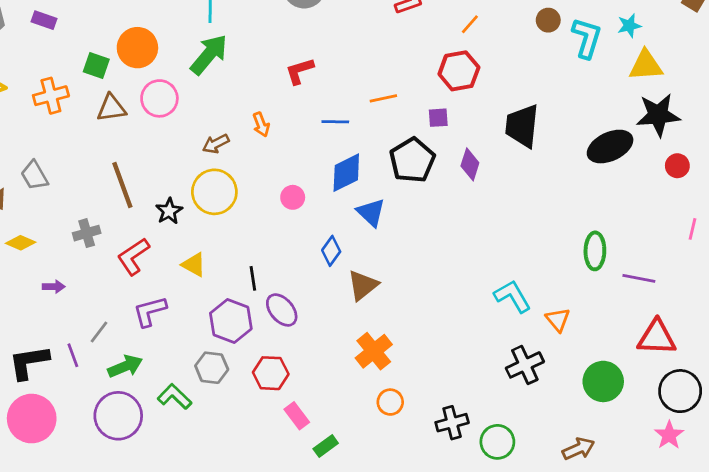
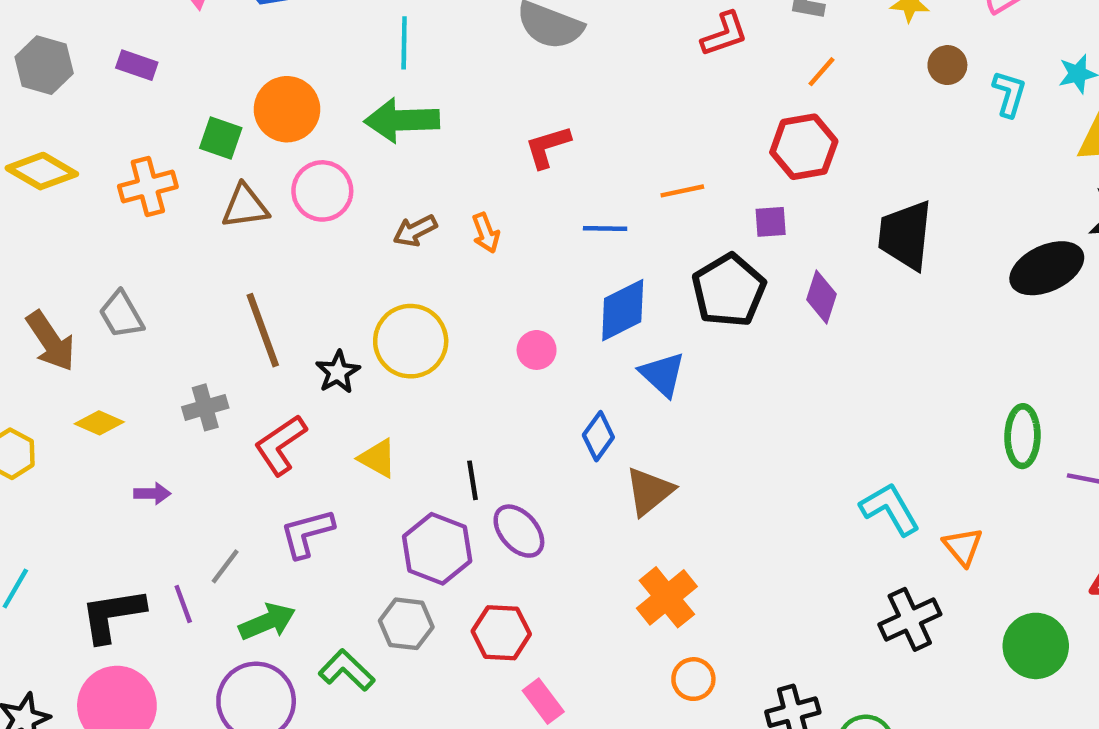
cyan L-shape: (587, 38) -> (1009, 94), size x0.7
green arrow: (209, 54) -> (402, 120), turned -132
brown arrow: (216, 144) -> (415, 231), moved

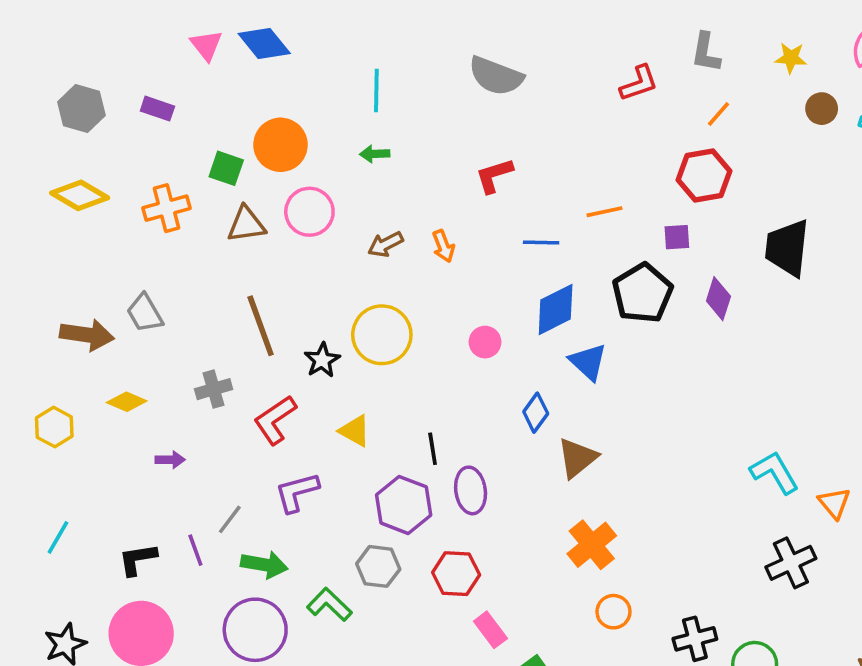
green arrow: (402, 120) -> (375, 154), size x0.5
brown arrow: (51, 341) -> (87, 335), turned -48
purple ellipse: (519, 531) -> (471, 490), turned 33
black L-shape: (113, 615) -> (138, 559), size x0.7
green arrow: (267, 622) -> (264, 565), turned 33

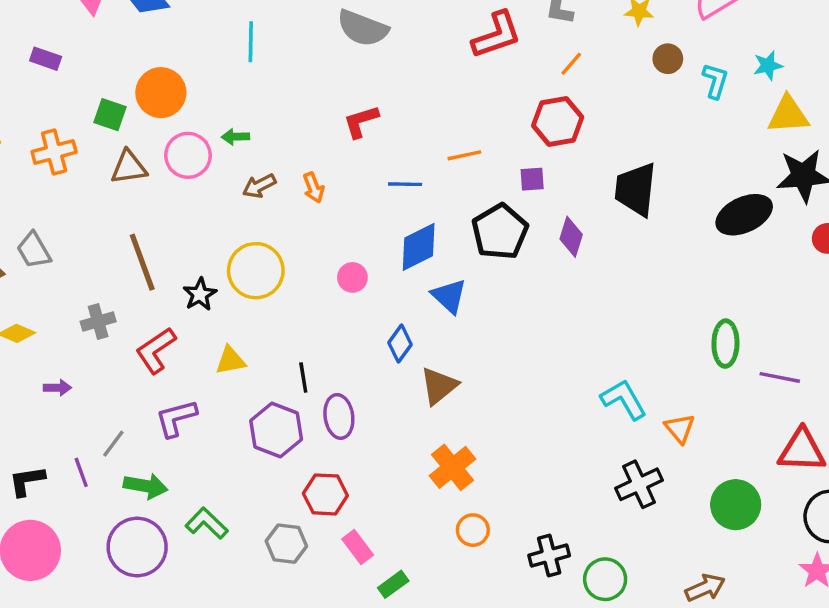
red L-shape: (639, 83) -> (497, 35), size x1.4
green arrow: (375, 154) -> (235, 137), moved
yellow triangle: (355, 431) -> (230, 361), turned -40
gray hexagon: (378, 566) -> (286, 544), moved

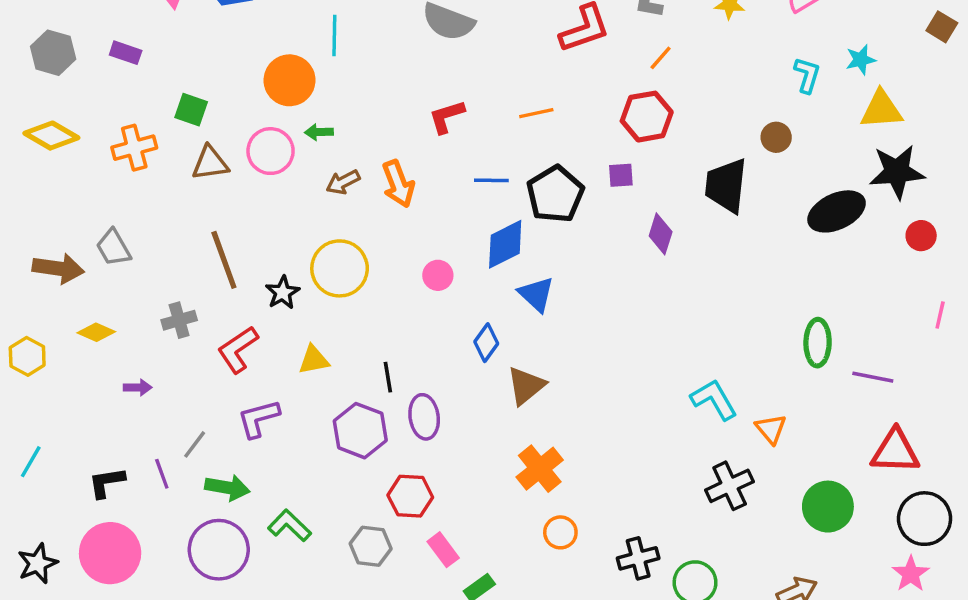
brown circle: (668, 59) -> (776, 137), moved
orange circle: (161, 93) -> (290, 80), moved
orange line: (464, 155) -> (536, 113), moved
orange arrow: (313, 188) -> (398, 184), size x1.5
black pentagon: (500, 232) -> (555, 194), moved

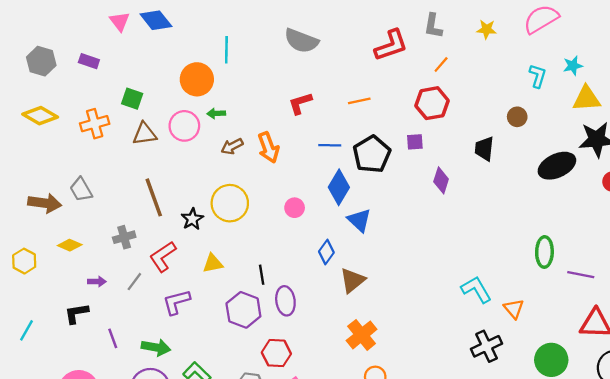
black trapezoid: (726, 186) -> (484, 149), size x0.7
blue diamond: (505, 244) -> (339, 187), turned -32
gray line: (195, 444) -> (134, 282), moved
black L-shape: (107, 482) -> (76, 313), moved

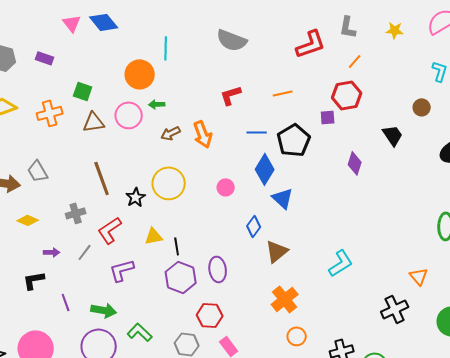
purple square: (415, 142) -> (328, 117), moved
black trapezoid: (484, 149) -> (393, 135), turned 140
black line: (262, 275) -> (177, 246), moved
cyan L-shape: (476, 289) -> (341, 263), moved, turned 88

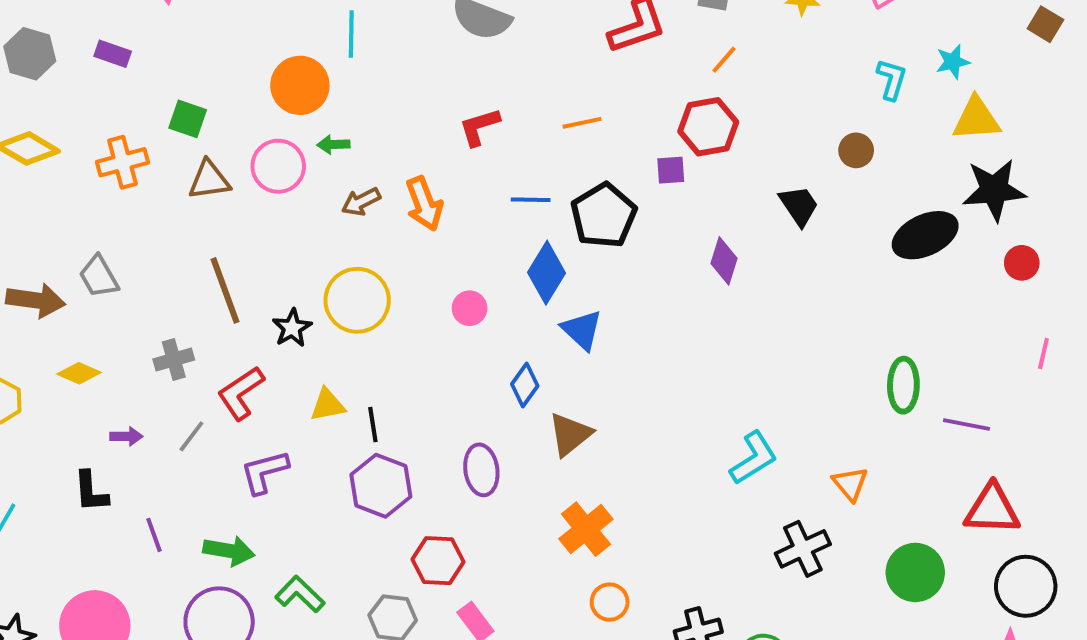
cyan L-shape: (341, 263) -> (754, 458), moved
purple ellipse: (218, 269) -> (481, 470), moved
black L-shape: (34, 280) -> (91, 492), turned -85

